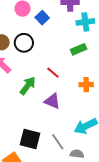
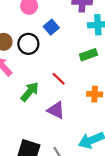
blue square: (42, 18) -> (51, 27), moved

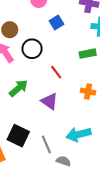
black circle: (28, 44) -> (32, 49), moved
green arrow: (30, 92) -> (18, 88), moved

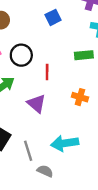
black circle: (32, 49) -> (21, 55), moved
red line: (56, 72) -> (47, 72), turned 32

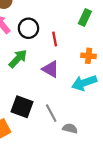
green rectangle: (84, 55) -> (85, 17), turned -49
cyan arrow: (65, 143) -> (84, 83), moved

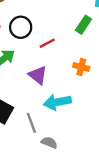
red line: (55, 39) -> (47, 43), turned 64
cyan arrow: (84, 83) -> (57, 102), moved

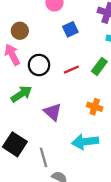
red line: (47, 43) -> (71, 70), moved
cyan arrow: (57, 102) -> (85, 142), moved

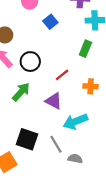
red line: (71, 70) -> (62, 75), moved
cyan arrow: (85, 142) -> (75, 122), moved

